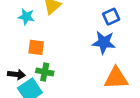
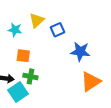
blue square: (111, 17) -> (57, 30), moved
orange triangle: (116, 78) -> (91, 82), turned -30

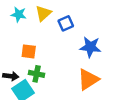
cyan star: (15, 30) -> (19, 14), moved
orange triangle: (91, 82) -> (88, 79), moved

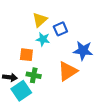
cyan star: (19, 14) -> (43, 39), moved
orange triangle: (88, 79) -> (68, 71), moved

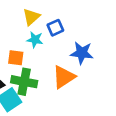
green cross: (34, 75) -> (24, 82), size x1.5

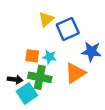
blue square: (55, 28) -> (68, 29), size x1.5
cyan star: (35, 40) -> (49, 57), moved

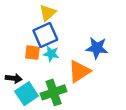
blue square: (68, 29) -> (45, 35), moved
green cross: (40, 77) -> (54, 92), moved, turned -30

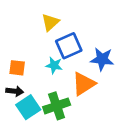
blue square: (45, 35) -> (69, 46), moved
orange square: (32, 53) -> (17, 68), moved

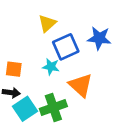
blue star: (102, 59) -> (99, 38), moved
orange triangle: (84, 84) -> (81, 85), turned -45

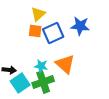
cyan star: (51, 67) -> (41, 66), moved
orange square: (14, 69) -> (35, 31), moved

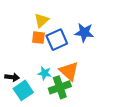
green cross: (43, 82) -> (60, 87), moved

